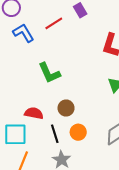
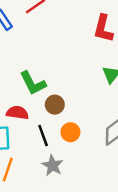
green L-shape: (49, 73) -> (33, 83), moved

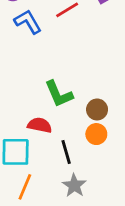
brown circle: (55, 105) -> (97, 110), moved
orange circle: (70, 132) -> (96, 134), moved

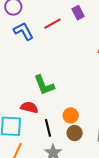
brown circle: (97, 110) -> (75, 133), moved

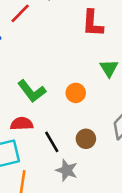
orange circle: (71, 115) -> (76, 93), moved

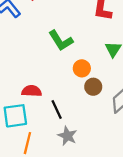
green L-shape: (32, 91) -> (61, 41), moved
brown circle: (86, 139) -> (93, 87), moved

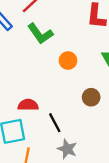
green L-shape: (61, 41) -> (40, 34), moved
orange circle: (82, 68) -> (68, 61), moved

